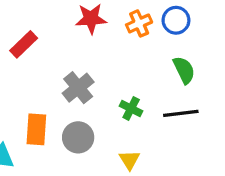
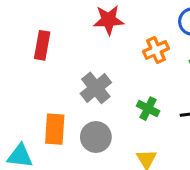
orange cross: (139, 23) -> (156, 50), moved
red rectangle: (24, 44) -> (42, 45), turned -36

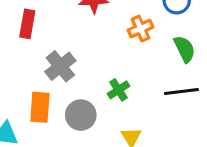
gray cross: (96, 88) -> (60, 66), moved
green cross: (148, 109) -> (119, 90), moved, turned 30

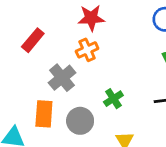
red rectangle: (27, 24) -> (33, 40), turned 30
orange cross: (141, 29) -> (87, 50), moved

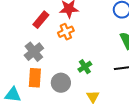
red rectangle: (33, 40) -> (41, 20), moved
gray cross: (62, 78) -> (34, 52), moved

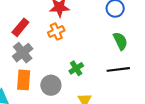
red rectangle: (41, 20) -> (20, 27), moved

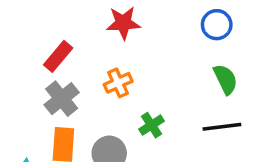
orange cross: (56, 32) -> (118, 83), moved

